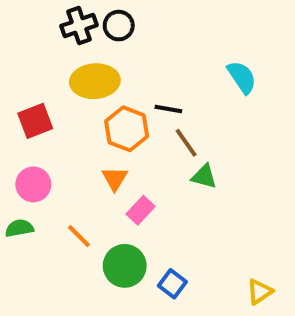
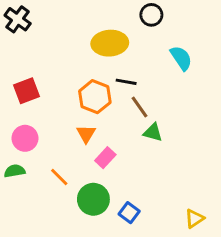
black cross: (79, 26) -> (18, 19), moved, turned -35
black circle: (119, 26) -> (151, 15), moved
yellow ellipse: (95, 81) -> (110, 43), moved

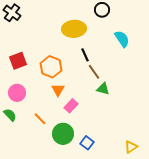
black line: (126, 82) -> (85, 55), turned 56
orange hexagon: (95, 97) -> (51, 67), moved
green semicircle: (15, 171) -> (10, 115), turned 56

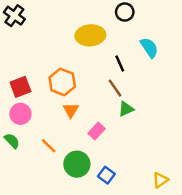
black line: (85, 55) -> (120, 64), moved
red square: (18, 61) -> (20, 87), moved
green triangle: (103, 89) -> (126, 109), turned -40
pink rectangle: (71, 106) -> (97, 131), moved

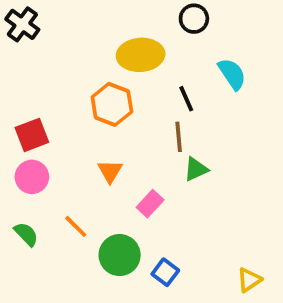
orange hexagon: (62, 82) -> (112, 104), moved
brown line: (115, 88) -> (179, 137), turned 30
green semicircle: (12, 141) -> (26, 234), moved

